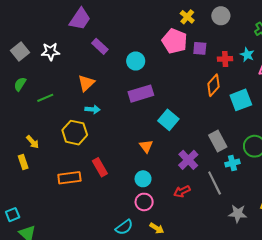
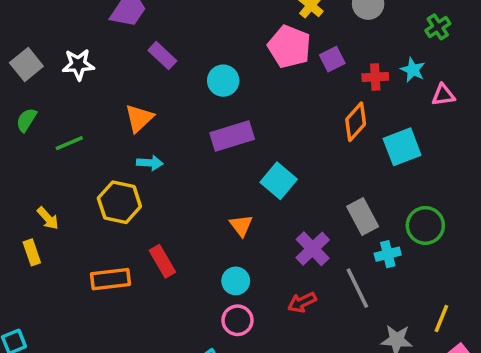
purple square: (200, 48) -> (332, 59), turned -32

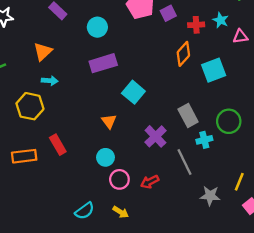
red arrow: (302, 302) -> (150, 182), moved
pink circle: (237, 320) -> (119, 179), moved

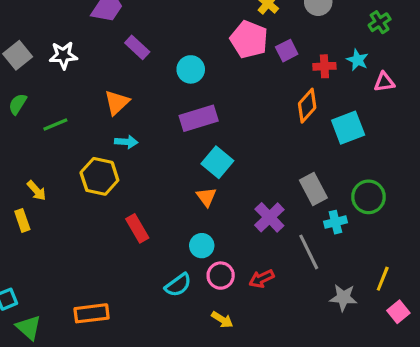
cyan square: (133, 92) -> (217, 162), moved
orange rectangle: (24, 156) -> (92, 313), moved
cyan semicircle: (85, 211) -> (178, 285), moved

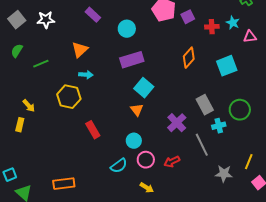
orange diamond: (307, 106) -> (189, 58), moved
yellow rectangle: (22, 220) -> (20, 125), turned 32

